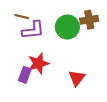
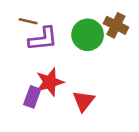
brown cross: (89, 20) -> (116, 25), turned 36
red triangle: (77, 78) -> (84, 101), moved

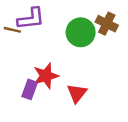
brown line: (28, 21) -> (12, 30), moved
purple L-shape: (43, 39) -> (31, 19), moved

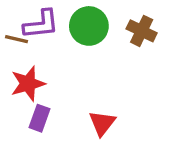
green circle: (81, 32) -> (89, 26), moved
red star: (46, 76) -> (28, 84), moved

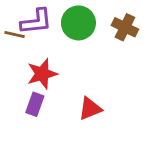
red star: (28, 84) -> (42, 74), moved
red triangle: (102, 123) -> (90, 109), turned 30

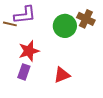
green circle: (78, 23) -> (65, 26), moved

